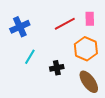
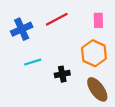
red line: (65, 24) -> (57, 19), moved
cyan line: (30, 57) -> (33, 62), turned 42

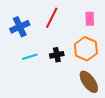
red line: (57, 19) -> (52, 18), turned -35
black cross: (62, 74) -> (57, 55), moved

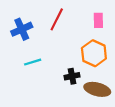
black cross: (57, 55) -> (72, 76), moved
brown ellipse: (89, 82) -> (97, 89), turned -40

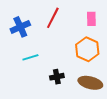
black cross: (72, 76) -> (57, 77), moved

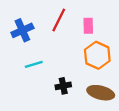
pink rectangle: (91, 19) -> (88, 26), moved

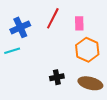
cyan line: (34, 64) -> (12, 51), moved

